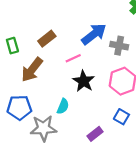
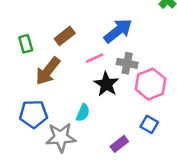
gray cross: (119, 46) -> (127, 63), moved

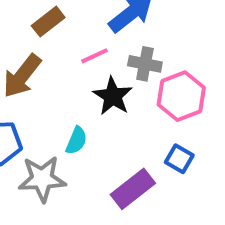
purple rectangle: (119, 144) -> (133, 189), size x1.5

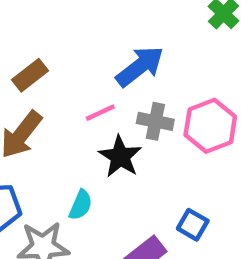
brown rectangle: (48, 22) -> (30, 75), moved
pink hexagon: (181, 96) -> (210, 126), moved

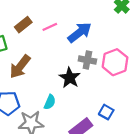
brown rectangle: (30, 75) -> (23, 25), moved
pink line: (100, 113) -> (50, 27), moved

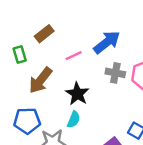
pink line: (50, 27) -> (74, 56), moved
black star: (70, 78) -> (77, 94), moved

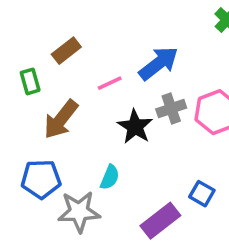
gray cross: (115, 73) -> (171, 109), turned -30
black star: (77, 94) -> (135, 127), moved

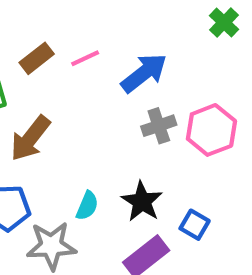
pink line: (110, 83) -> (85, 58), moved
black star: (135, 127) -> (142, 202), moved

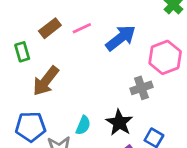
gray cross: (159, 126) -> (141, 88), moved
pink hexagon: (211, 130) -> (165, 57), moved

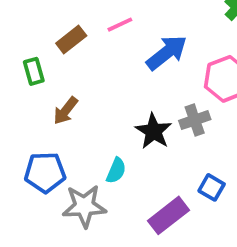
pink line: (82, 28) -> (120, 25), moved
brown arrow: (46, 81) -> (66, 111), size x0.7
black star: (119, 123) -> (154, 131), moved

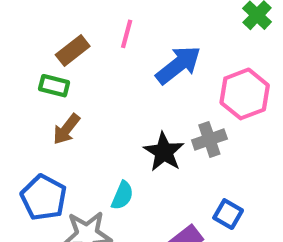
pink line: (120, 25) -> (127, 34), turned -50
green rectangle: (34, 71) -> (54, 86), moved, turned -60
blue pentagon: (45, 172) -> (44, 198), turned 30

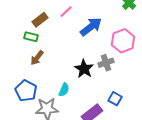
pink line: (127, 34) -> (66, 12), turned 32

